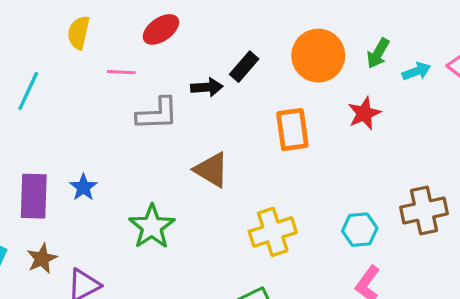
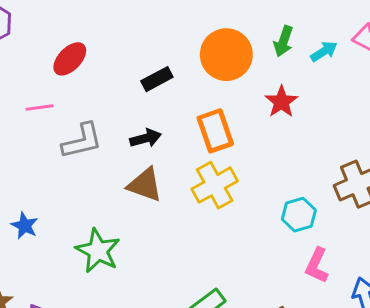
black rectangle: (244, 67) -> (157, 79), turned 32
black arrow: (207, 87) -> (146, 138), moved
yellow cross: (273, 232) -> (215, 185), moved

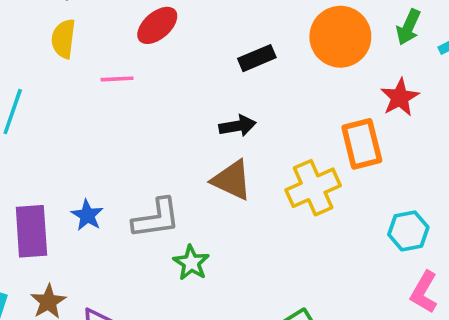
orange rectangle: (215, 131) -> (362, 144), moved
gray L-shape: (82, 141) -> (156, 218), moved
green star: (98, 251) -> (191, 263), moved, size x0.7

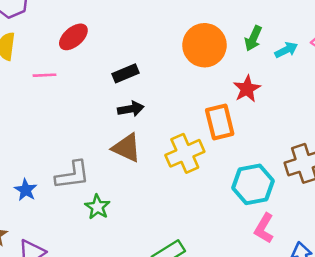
black rectangle: (257, 58) -> (125, 73), moved
blue star: (87, 215) -> (26, 190), moved
cyan hexagon: (408, 231) -> (253, 184), size x1.4

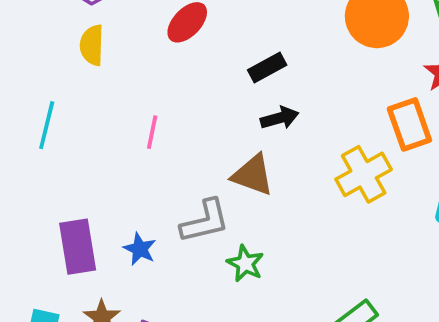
pink line: (45, 75) -> (152, 132), moved, turned -70
brown triangle: (127, 148) -> (253, 175), moved

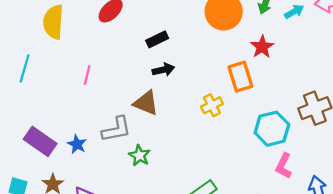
yellow semicircle: (92, 45) -> (53, 22), size x1.4
yellow cross: (364, 174) -> (212, 105), size x0.7
purple rectangle: (78, 247) -> (40, 141), turned -48

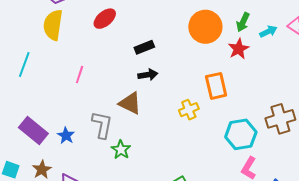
red star: (262, 47) -> (239, 49), moved
gray L-shape: (116, 129) -> (102, 125), turned -72

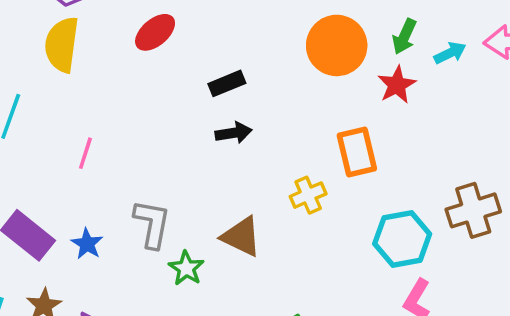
pink line: (80, 75) -> (85, 153), moved
brown triangle: (130, 103) -> (241, 237), moved

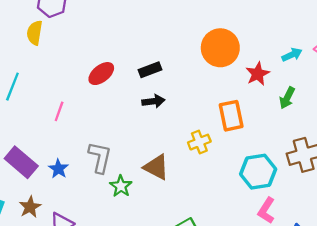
red ellipse: (155, 32) -> (101, 74), moved
green arrow: (404, 37) -> (287, 98), moved
yellow semicircle: (62, 45) -> (35, 33), moved, size x0.7

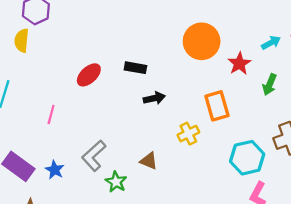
black rectangle: (150, 70) -> (135, 68), turned 35
black arrow: (153, 101) -> (154, 98), moved
gray L-shape: (100, 157) -> (94, 156), turned -140
brown triangle: (156, 167) -> (149, 161), size x0.7

